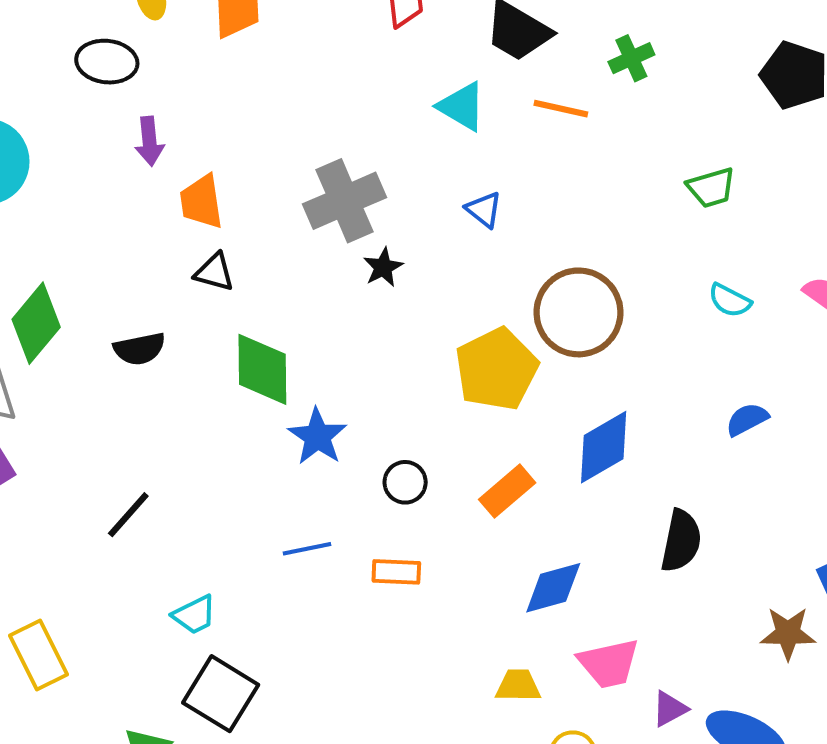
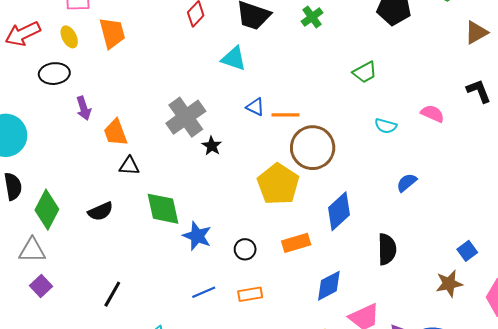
orange line: (561, 109) -> (285, 115), moved
orange rectangle: (507, 491) -> (296, 243), turned 36

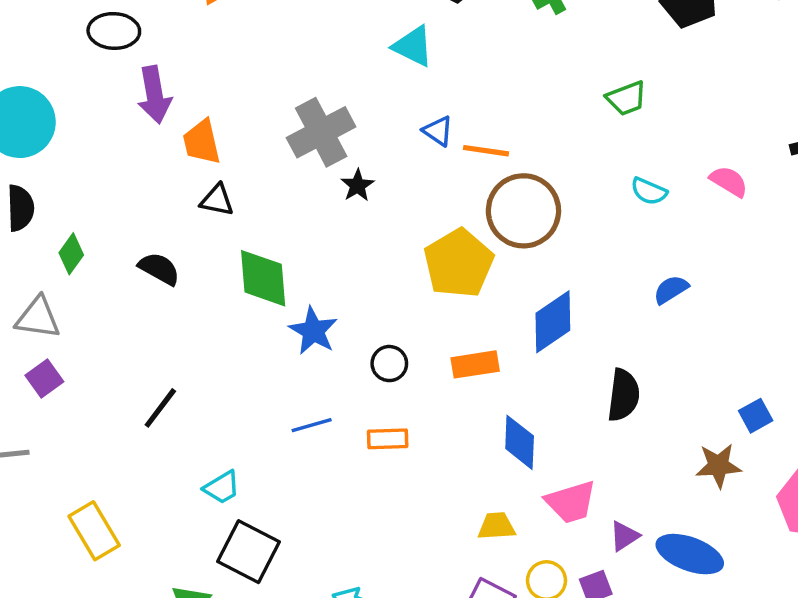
purple arrow: (84, 108) -> (154, 95), size x1.4
green diamond: (47, 210) -> (71, 254), size x0.6
black semicircle: (100, 211) -> (159, 269), turned -135
blue diamond: (329, 286) -> (520, 442), turned -68

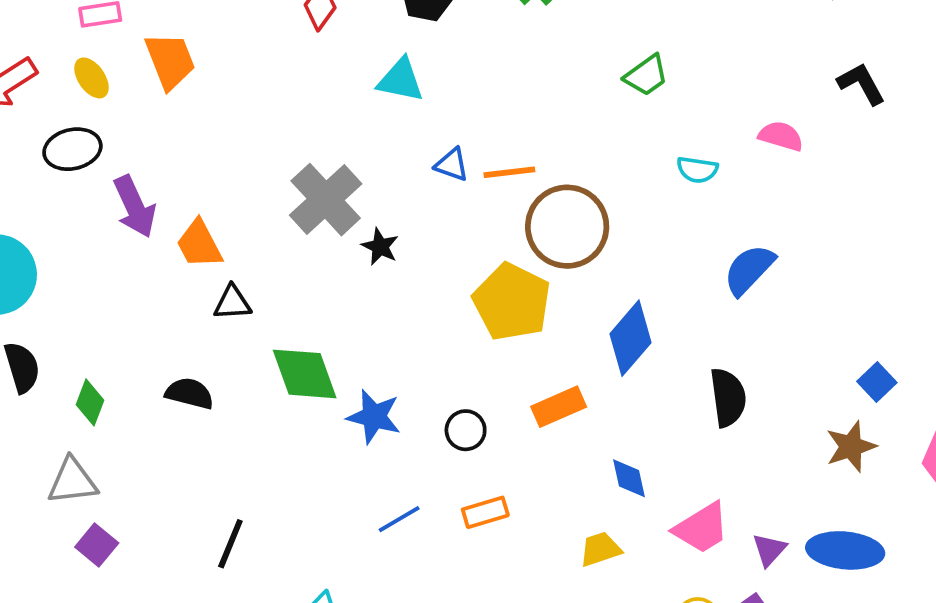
blue semicircle: (671, 290) -> (749, 270), size x1.4
blue diamond: (520, 442) -> (629, 478), size x0.7
yellow trapezoid: (496, 526) -> (600, 549), moved

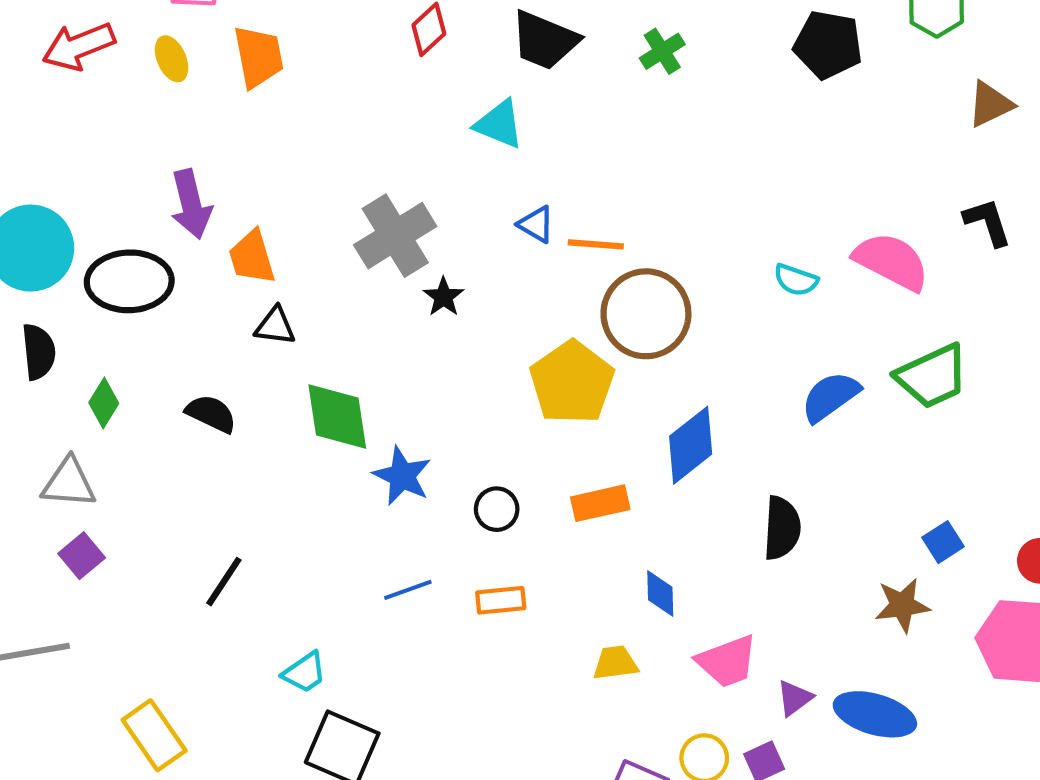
green trapezoid: (646, 75) -> (932, 376), moved, size x1.5
pink semicircle: (781, 136) -> (891, 261), size x1.6
black ellipse: (72, 149) -> (129, 281), moved, size x1.4

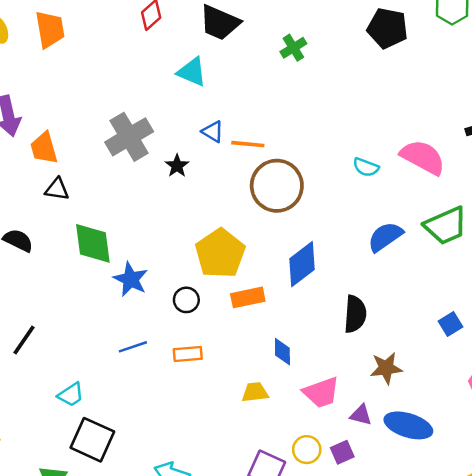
green cross: (662, 51) -> (293, 48), moved
black star: (443, 297) -> (177, 166), moved
yellow pentagon: (572, 382) -> (220, 253), moved
brown star: (902, 605) -> (386, 368), moved
purple triangle: (795, 698) -> (361, 415), turned 50

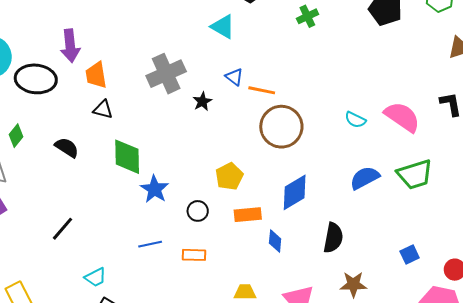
yellow pentagon: (220, 253) -> (229, 176), size x0.7
blue diamond: (282, 352) -> (275, 241), moved

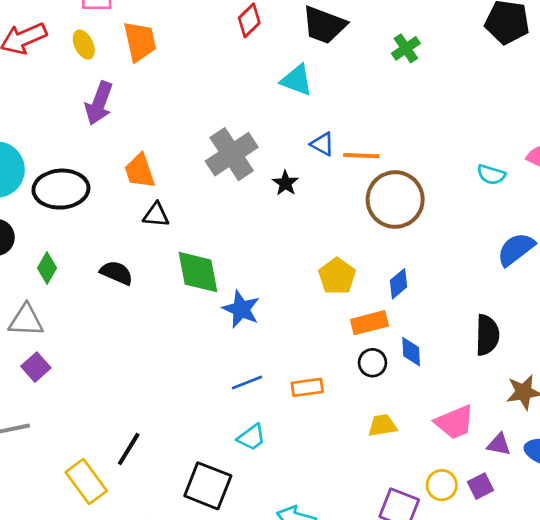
purple arrow: (70, 46) -> (99, 103), moved, turned 36
blue diamond: (295, 192) -> (399, 284), moved, size x0.6
black circle: (198, 211) -> (372, 363), moved
black line: (62, 229) -> (129, 449), moved
cyan trapezoid: (95, 277) -> (252, 437), moved

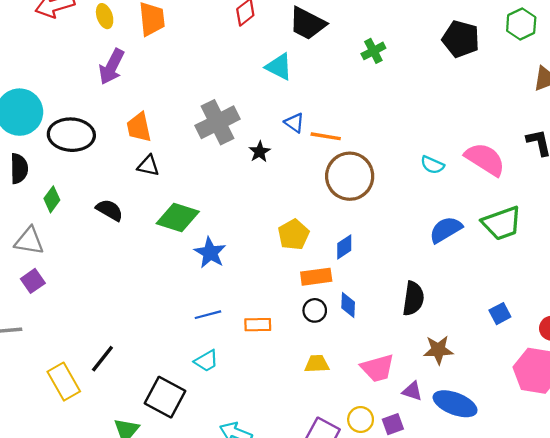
green diamond: (198, 272) -> (178, 217), turned -69

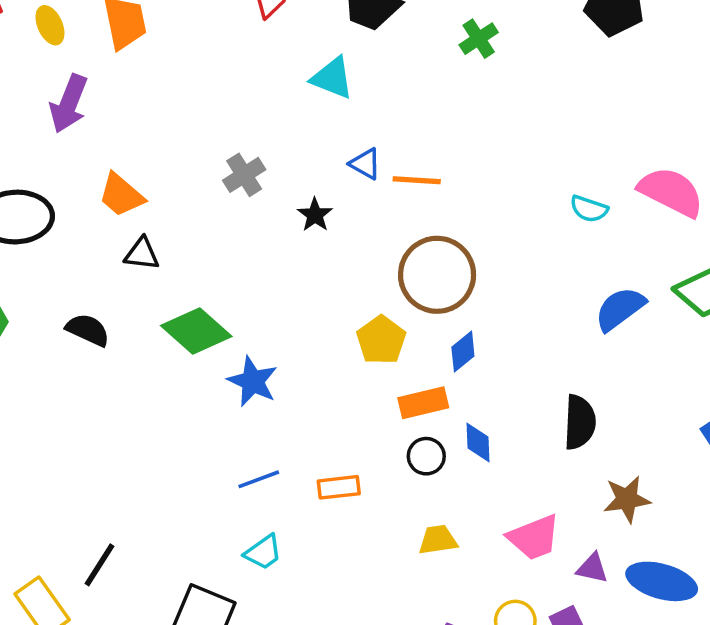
gray cross: (218, 122) -> (244, 175), size x0.6
orange trapezoid: (139, 127) -> (121, 195), turned -32
brown circle: (350, 176) -> (437, 275), moved
green diamond: (178, 217) -> (196, 331), turned 30

